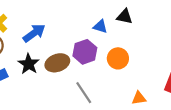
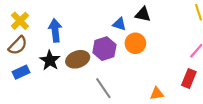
blue arrow: (34, 33) -> (55, 30), turned -60
orange circle: (118, 58) -> (135, 43), moved

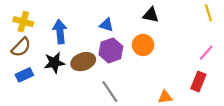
yellow cross: (20, 21) -> (23, 22), turned -30
blue triangle: (119, 24) -> (106, 25), moved
black star: (50, 60) -> (54, 63), turned 30

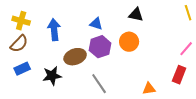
black star: (54, 63) -> (52, 76), moved

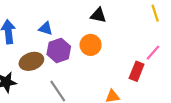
blue triangle: (96, 24) -> (46, 28), moved
red rectangle: (179, 75) -> (137, 71), moved

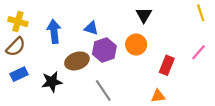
black triangle: (98, 15) -> (144, 15), turned 49
red rectangle: (137, 71) -> (167, 65), moved

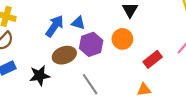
blue arrow: (54, 31) -> (55, 26), moved, turned 40
red rectangle: (167, 65) -> (153, 59), turned 30

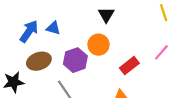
purple hexagon: (91, 44) -> (75, 60), moved

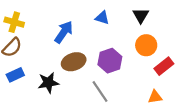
blue triangle: (53, 28) -> (102, 18), moved
orange circle: (99, 45) -> (146, 45), moved

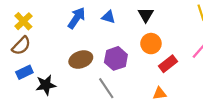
yellow cross: (14, 22) -> (23, 21), turned 30
blue arrow: (64, 32) -> (77, 18), moved
black star: (48, 83) -> (46, 85), moved

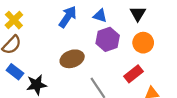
purple hexagon: (116, 58) -> (108, 39), moved
red rectangle: (168, 64) -> (133, 74), moved
blue rectangle: (24, 72) -> (15, 72), turned 63

